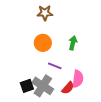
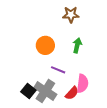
brown star: (45, 13) -> (71, 15), moved
black square: (27, 86) -> (28, 91), turned -32

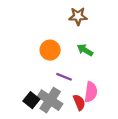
green arrow: (77, 45) -> (85, 50), turned -72
red semicircle: (72, 93) -> (79, 102), turned -64

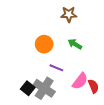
pink semicircle: (91, 92) -> (80, 81), turned 30
red semicircle: (79, 102) -> (93, 86), moved

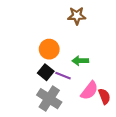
green arrow: (75, 44) -> (80, 61), moved, turned -32
black square: (28, 88) -> (46, 72), moved

